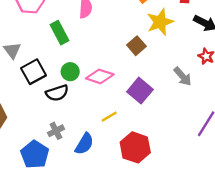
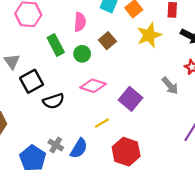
brown square: (136, 46) -> (107, 41), moved
green circle: (70, 72) -> (82, 54), moved
gray cross: (56, 131) -> (56, 145), moved, turned -32

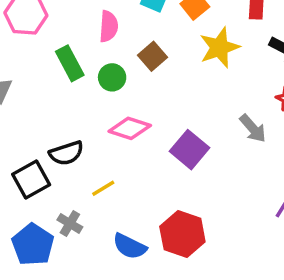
black square: (32, 81) -> (31, 179), moved
yellow line: (102, 123) -> (103, 188), moved
blue semicircle: (79, 148) -> (130, 246), moved, turned 85

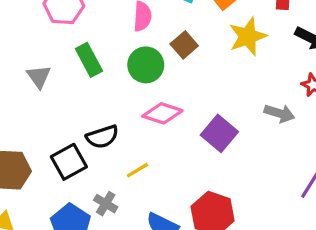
green rectangle: (70, 63) -> (89, 60), moved
green circle: (112, 77) -> (146, 65), size x1.4
gray arrow: (253, 128) -> (279, 113), turned -32

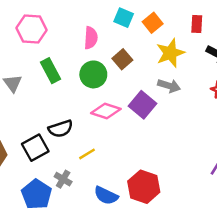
gray arrow: (279, 113) -> (169, 86), moved
purple square: (219, 133) -> (143, 105), moved

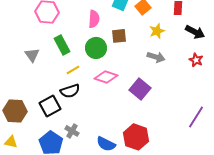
yellow star: (170, 53) -> (157, 31), size x0.7
brown square: (122, 59) -> (119, 36), turned 35
purple square: (143, 105) -> (140, 89), moved
yellow line: (87, 154) -> (73, 70), moved

